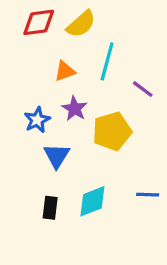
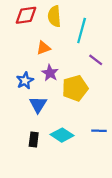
yellow semicircle: (81, 24) -> (54, 16), turned 126
cyan line: (107, 61) -> (82, 30), moved
cyan diamond: (92, 201) -> (62, 135), turned 55

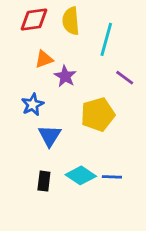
orange triangle: (43, 48) -> (44, 59), moved
purple star: (50, 73) -> (65, 76), moved
blue line: (99, 131) -> (112, 177), moved

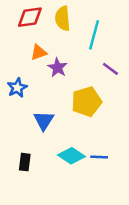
blue star: (33, 105) -> (17, 88), moved
black rectangle: (44, 181) -> (25, 162), moved

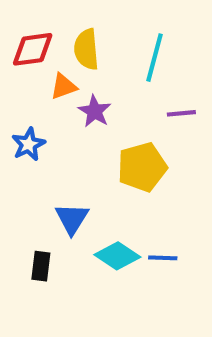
red diamond: (30, 17) -> (33, 49), moved
yellow semicircle: (63, 18) -> (86, 49), moved
purple line: (110, 69) -> (181, 113), turned -42
blue triangle: (44, 120) -> (72, 219), moved

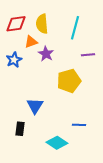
blue star: (29, 144) -> (14, 60), moved
cyan diamond: (117, 256) -> (57, 143), moved

